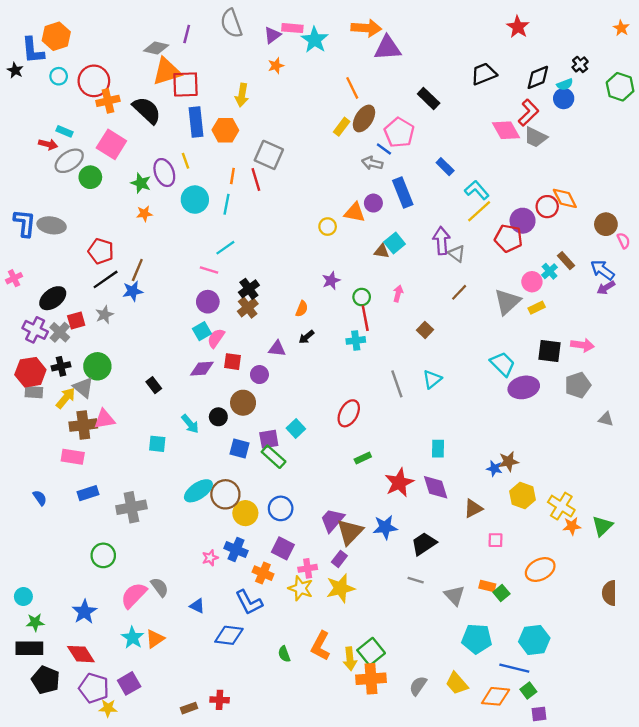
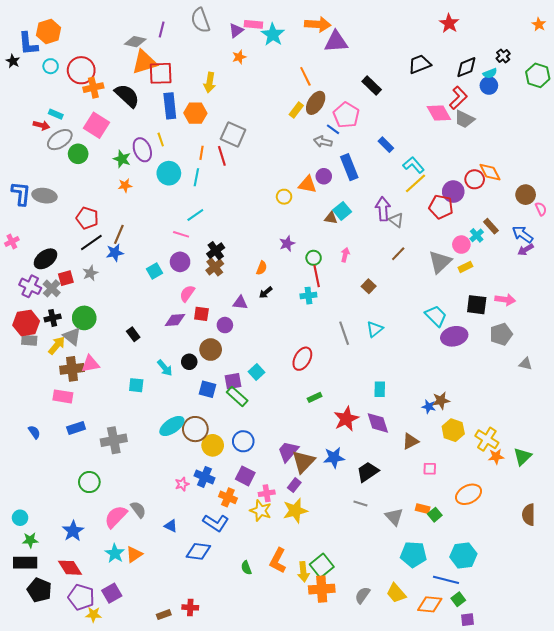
cyan square: (202, 331) -> (155, 271), moved
blue L-shape: (249, 602) -> (216, 523), turned -30

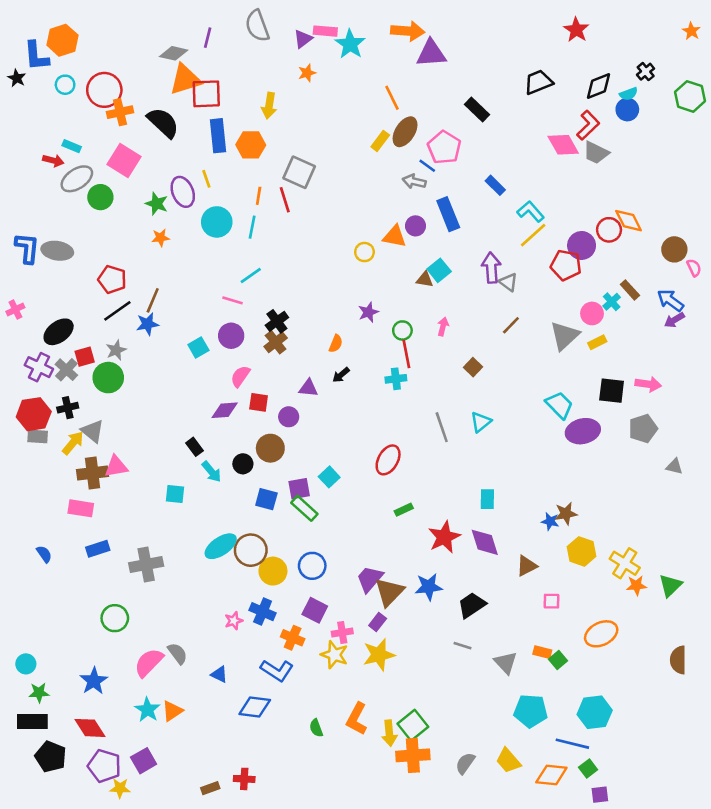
green circle: (84, 318) -> (108, 378), moved
black rectangle: (133, 334) -> (195, 447), moved

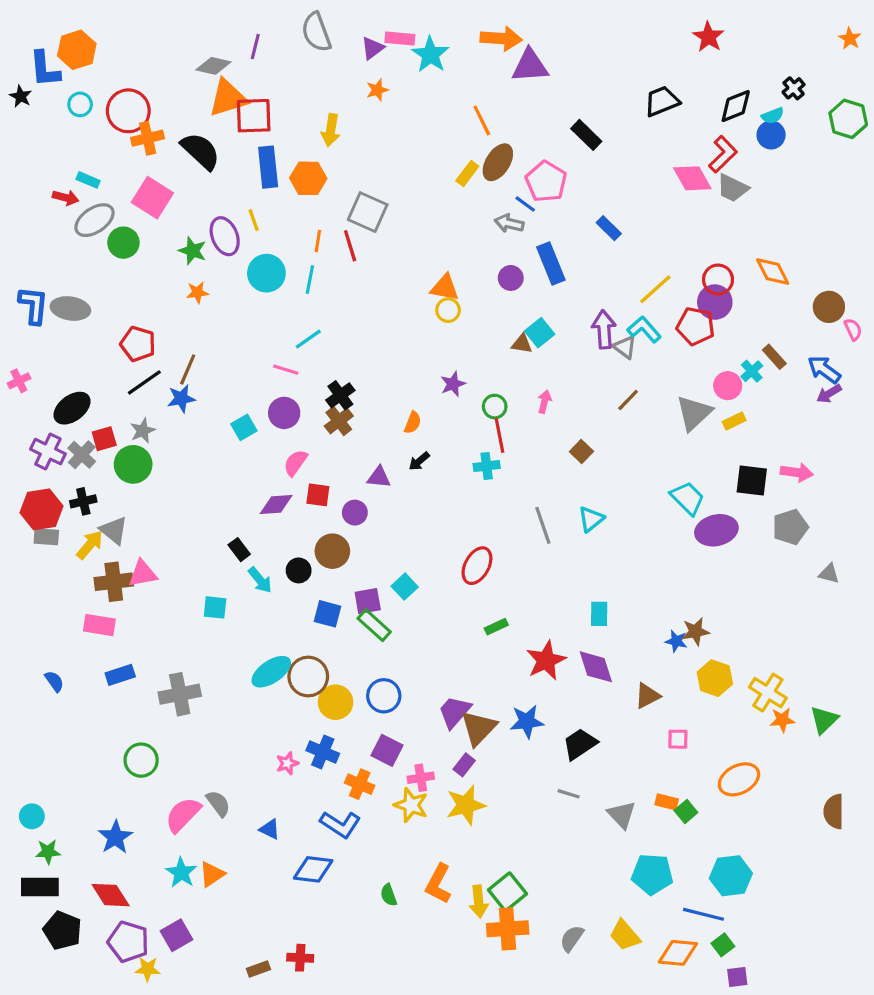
cyan L-shape: (531, 211) -> (644, 329), moved
red circle: (609, 230) -> (718, 280), moved
orange triangle: (395, 236) -> (445, 288), moved

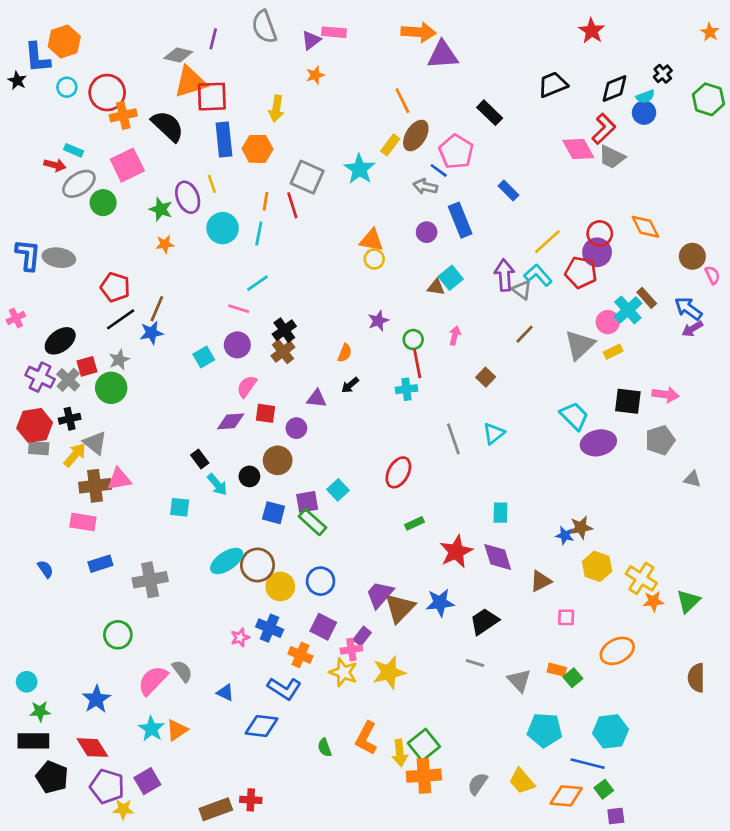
cyan star: (430, 55) -> (359, 169), moved
pink square: (152, 198) -> (127, 165), turned 32
cyan cross: (752, 371) -> (628, 310), size x1.5
purple rectangle: (464, 765) -> (362, 636), moved
brown rectangle: (258, 969) -> (216, 809), size x1.6

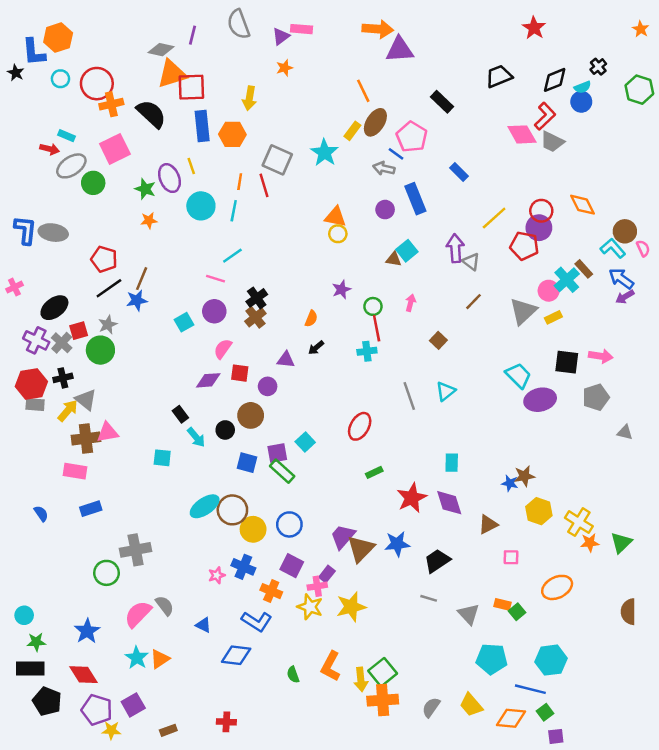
cyan L-shape: (538, 275) -> (613, 248), moved
gray cross: (150, 580) -> (136, 550), moved
brown rectangle: (216, 809) -> (168, 730), moved, size x0.6

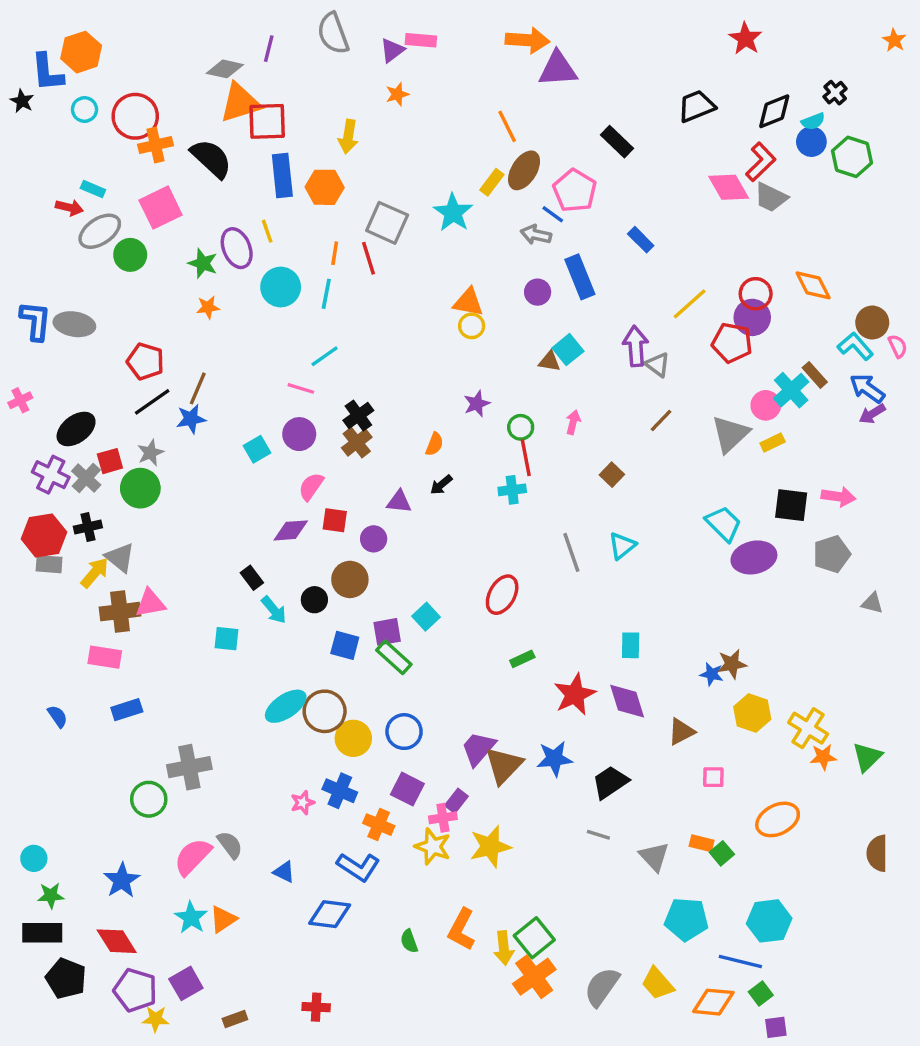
green hexagon: (639, 90) -> (852, 157), moved
orange cross: (383, 700) -> (534, 977), turned -32
gray semicircle: (431, 707) -> (602, 987), size x1.4

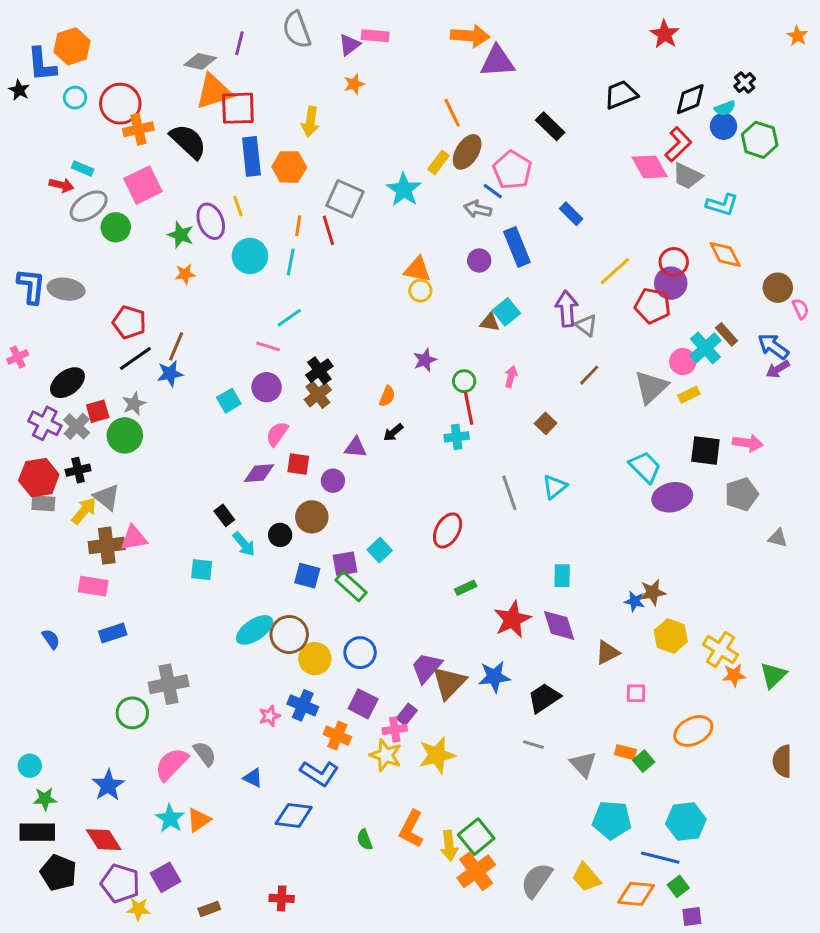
cyan L-shape: (855, 346) -> (722, 205), moved, turned 148

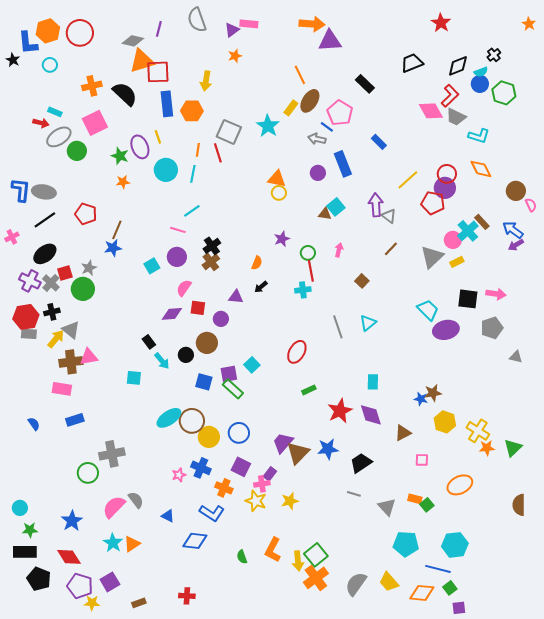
red circle: (120, 104) -> (80, 33), moved
black line: (135, 359) -> (45, 220), moved
yellow star: (437, 755) -> (290, 501), size x0.7

